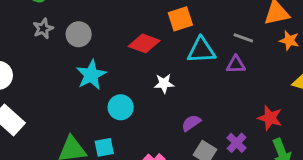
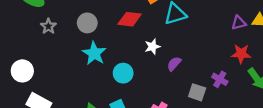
gray circle: (79, 34) -> (87, 23), moved
purple triangle: (236, 65) -> (239, 23), moved
purple semicircle: (191, 123) -> (174, 64), moved

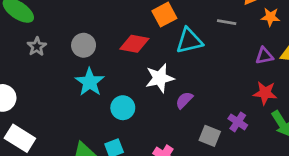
white star: (152, 47) -> (160, 78), size x1.5

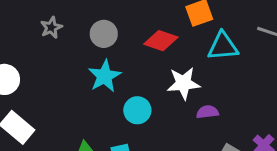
purple semicircle: (184, 100) -> (207, 112), turned 30

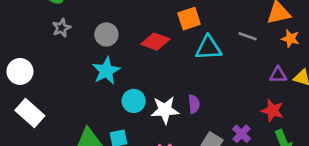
white star: (184, 83) -> (165, 110), moved
purple semicircle: (207, 112) -> (194, 104), turned 90

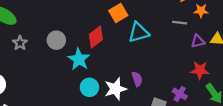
gray line: (248, 36) -> (180, 23), moved
red diamond: (155, 42) -> (96, 37), turned -45
cyan star: (106, 71) -> (79, 59), moved

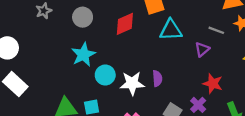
purple triangle: (198, 41) -> (202, 49), moved, turned -40
cyan star: (79, 59) -> (83, 55), moved
red star: (200, 70) -> (213, 84), moved

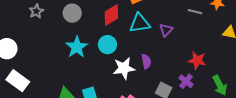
cyan triangle: (171, 30) -> (140, 23), moved
purple triangle: (202, 49) -> (166, 30), moved
cyan circle: (105, 75) -> (107, 45), moved

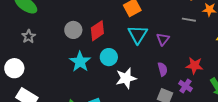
gray star: (36, 11) -> (29, 36), moved
red diamond: (111, 15) -> (97, 31), moved
cyan triangle: (140, 23) -> (138, 34), turned -45
purple semicircle: (146, 61) -> (163, 69), moved

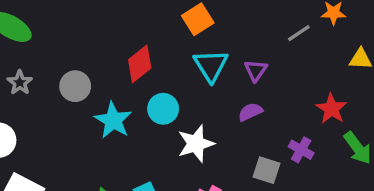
gray line: (189, 20) -> (299, 33), turned -40
gray circle: (73, 30) -> (75, 86), moved
red star: (194, 65) -> (331, 109), moved, turned 30
purple semicircle: (163, 69) -> (250, 112), moved, turned -96

